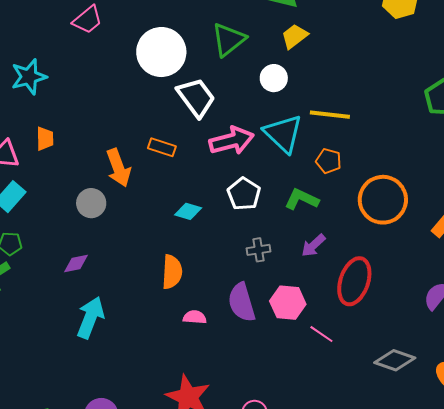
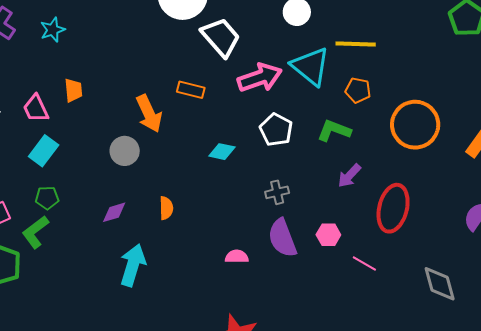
cyan star: (29, 77) -> (53, 30), size x0.7
gray cross: (258, 250) -> (277, 192), moved
orange semicircle: (172, 272) -> (166, 208), moved, size x0.7
pink hexagon: (288, 303) -> (328, 235), size x0.7
gray diamond: (395, 360) -> (440, 284), turned 60

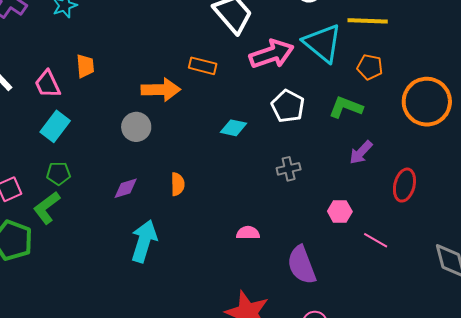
orange arrow: (149, 114) -> (161, 90), turned -66
red ellipse: (393, 208) -> (404, 185), size x0.7
purple semicircle: (282, 238) -> (302, 265), moved

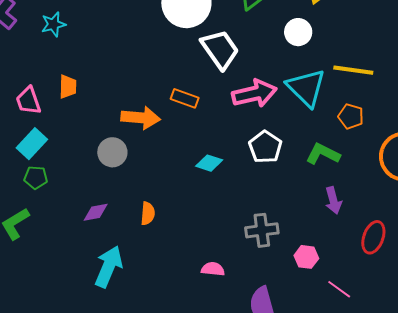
purple arrow: (361, 152) -> (333, 200), turned -64
gray cross: (289, 169) -> (262, 230), moved, size x1.4
green pentagon: (59, 173) -> (36, 177), moved

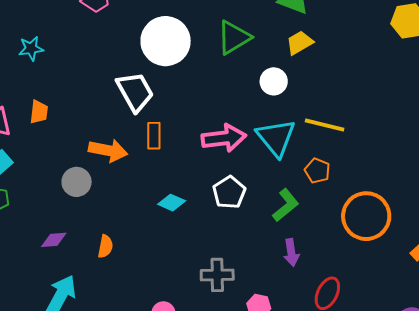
white trapezoid: (220, 49) -> (135, 92), moved
orange rectangle: (185, 98) -> (154, 136), turned 64
green L-shape: (323, 154) -> (286, 205), turned 108

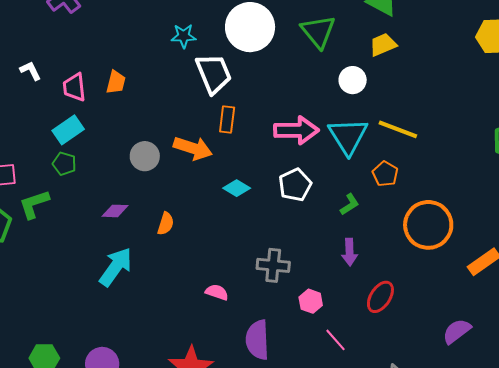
green triangle: (234, 37) -> (318, 32), turned -45
cyan star: (31, 49) -> (184, 36), moved
orange arrow: (108, 150) -> (193, 148), moved
green L-shape: (286, 205) -> (350, 204), size x0.7

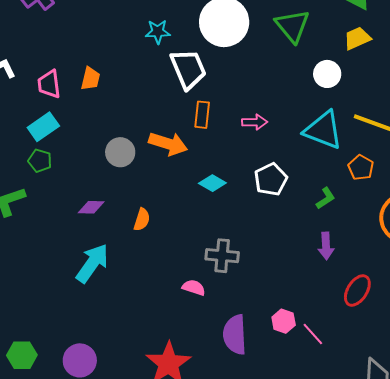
pink arrow: (296, 130) -> (255, 122), moved, size x0.6
cyan triangle: (348, 136) -> (323, 130), turned -36
gray cross: (273, 265) -> (222, 256), moved
pink hexagon: (311, 301) -> (284, 321), moved

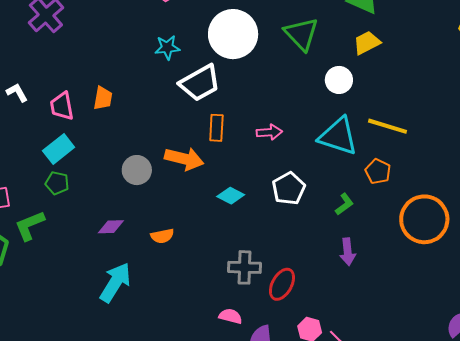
white trapezoid: (188, 69) -> (200, 83), turned 87
orange semicircle: (142, 219) -> (162, 236), turned 65
pink semicircle: (194, 288) -> (230, 316), moved
red ellipse: (357, 290) -> (282, 284), moved

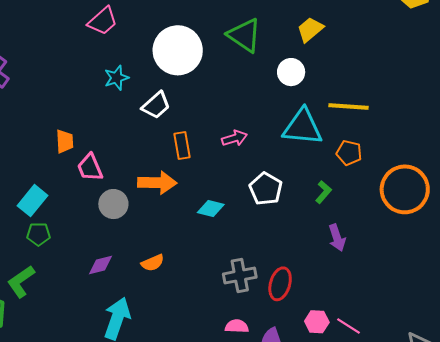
white trapezoid: (200, 83) -> (156, 105), size x0.7
pink trapezoid: (62, 106) -> (90, 168), moved

